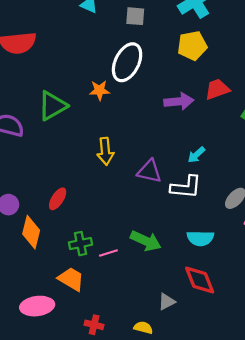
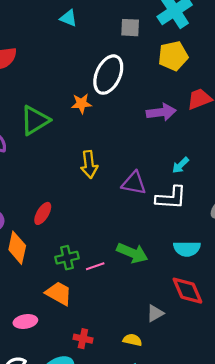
gray square: (135, 16) -> (130, 28), moved
pink ellipse: (37, 306) -> (25, 322), size x0.7

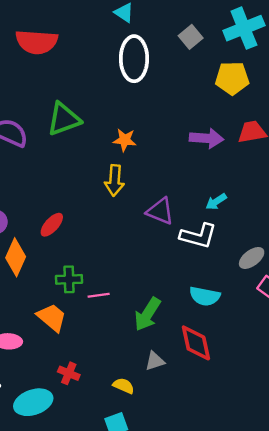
gray square: (130, 28) -> (191, 37), turned 36
white ellipse: (108, 75) -> (134, 59), moved, turned -36
orange star: (81, 104) -> (125, 140), moved
green arrow: (132, 253) -> (147, 314), moved, turned 88

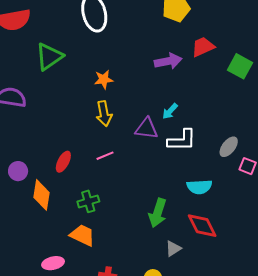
green triangle: (64, 119) -> (49, 57), moved
cyan arrow: (216, 202) -> (170, 111), moved
pink line: (99, 295) -> (105, 156), moved

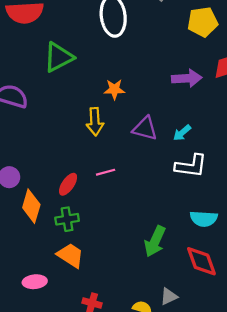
yellow arrow: (104, 114) -> (95, 122), moved
purple triangle: (147, 129) -> (145, 128), moved
red ellipse: (63, 162) -> (68, 184), moved
green cross: (88, 201) -> (67, 219), moved
gray triangle: (173, 249) -> (169, 296), moved

